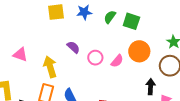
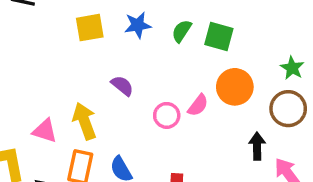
pink triangle: (20, 54) -> (45, 131), moved
pink circle: (95, 58) -> (167, 115), moved

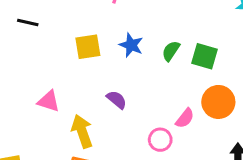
blue star: (138, 25) -> (131, 45), turned 30
pink circle: (167, 115) -> (160, 140), moved
pink triangle: (45, 131) -> (49, 101), moved

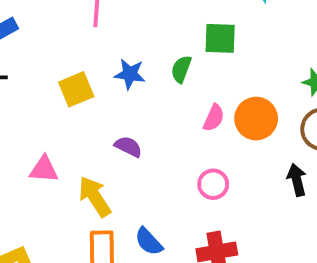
green square: (205, 56) -> (220, 38), moved
pink semicircle: (185, 118) -> (214, 118), moved
pink circle: (160, 140) -> (213, 184), moved

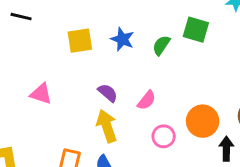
pink semicircle: (214, 118) -> (147, 100), moved
orange circle: (256, 119) -> (203, 121), moved
yellow arrow: (95, 197) -> (107, 126), moved

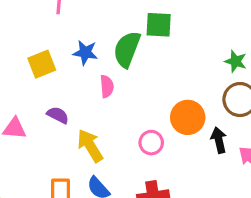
green semicircle: (161, 45) -> (127, 49), size x1.6
purple semicircle: (108, 93) -> (58, 115), moved
pink semicircle: (147, 100) -> (107, 86), moved, turned -30

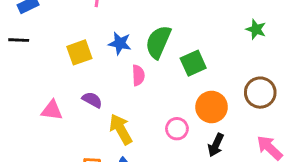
green square: (159, 25) -> (193, 63), moved, turned -30
green star: (236, 61) -> (256, 29), moved
black arrow: (219, 140) -> (216, 145), moved, turned -145

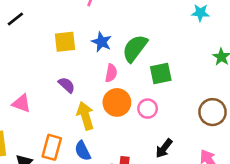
black line: (19, 40) -> (15, 19), turned -54
orange circle: (212, 107) -> (117, 102), moved
pink triangle: (52, 110) -> (21, 103), moved
pink circle: (177, 129) -> (148, 109), moved

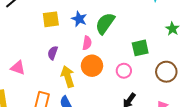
green square: (161, 73) -> (140, 48), moved
purple semicircle: (67, 85) -> (53, 53), turned -112
pink circle: (148, 109) -> (124, 71), moved

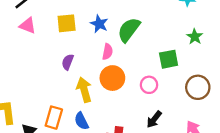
green star: (172, 29) -> (195, 37), moved
pink triangle: (18, 68) -> (28, 26), moved

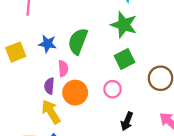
green star: (195, 37) -> (124, 25), moved, size x1.6
purple semicircle: (68, 62) -> (49, 86), moved

